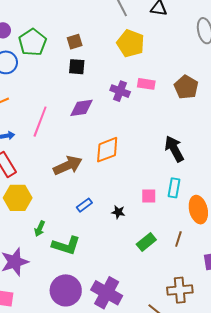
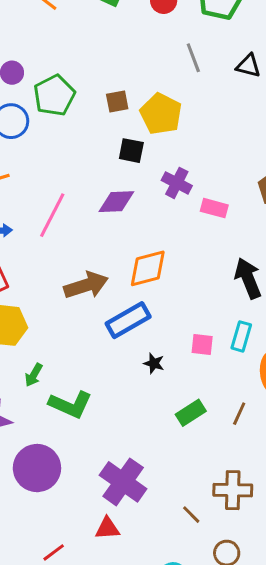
yellow pentagon: (131, 43) -> (161, 114), moved
black square: (77, 67) -> (131, 151), moved
pink rectangle: (146, 84) -> (214, 208), moved
blue rectangle: (84, 205) -> (128, 320), moved, size x1.8
purple circle: (66, 290) -> (37, 468), moved

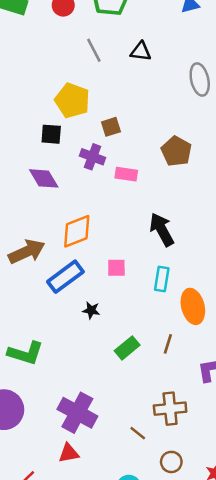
brown square: (117, 101) -> (111, 127), moved
purple diamond: (116, 202) -> (44, 178), turned 68
pink square: (202, 345) -> (116, 268), moved

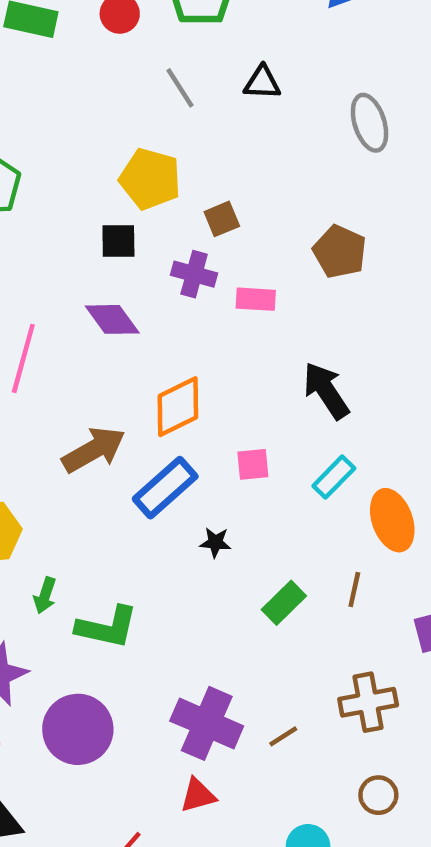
cyan rectangle: (162, 279) -> (334, 477), turned 40
brown line: (138, 433) -> (283, 736), moved, turned -66

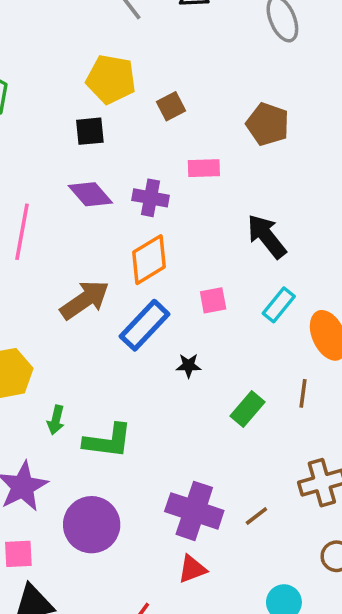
purple cross: (194, 274) -> (151, 198), moved

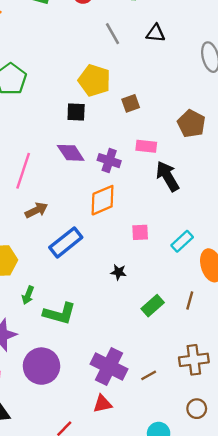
black arrow: (267, 236) -> (168, 176), moved
brown arrow: (85, 300) -> (36, 210), moved, size x0.7
blue rectangle: (145, 325) -> (66, 242), moved

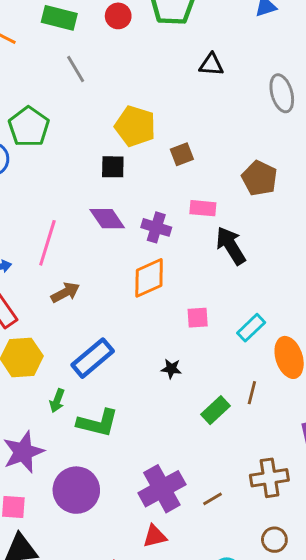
gray line: (112, 34) -> (76, 69), moved
blue rectangle: (66, 242) -> (93, 358), moved
brown line: (190, 300) -> (252, 393), moved
purple cross: (109, 367) -> (162, 489), turned 36

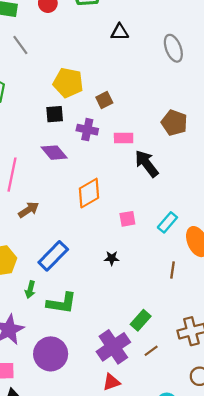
brown pentagon: (259, 178) -> (174, 123), moved
purple cross: (156, 227) -> (87, 130), moved
green rectangle: (215, 410) -> (141, 320), moved

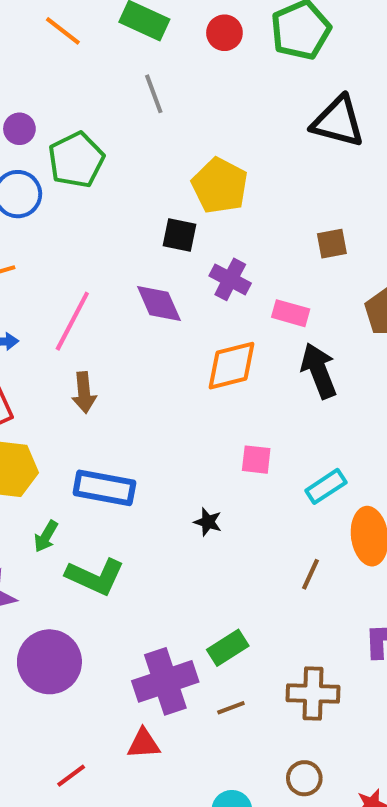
black triangle: (120, 32) -> (338, 122), size x1.6
brown square: (104, 100) -> (332, 244), moved
orange diamond: (89, 193) -> (231, 366), moved
brown arrow: (29, 210) -> (84, 393), turned 102
blue rectangle: (53, 256) -> (104, 488), turned 40

